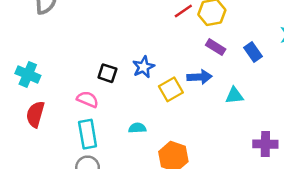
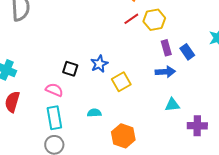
purple rectangle: (216, 47) -> (166, 48), moved, turned 42
blue arrow: (199, 77) -> (165, 72), moved
cyan triangle: (234, 96) -> (172, 105), moved

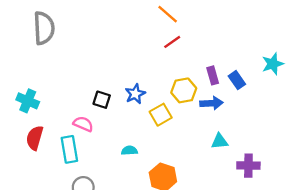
yellow hexagon: (154, 20) -> (184, 90), moved
cyan rectangle: (54, 118) -> (69, 149), moved

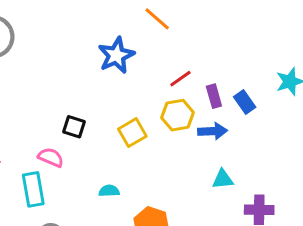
red line: (172, 42) -> (180, 79), moved
blue star: (135, 94) -> (116, 55), moved, size x1.4
yellow square: (161, 115) -> (132, 133), moved

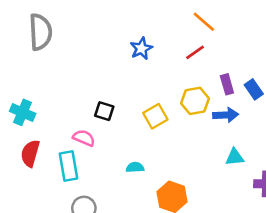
orange line: (157, 19) -> (204, 22), moved
blue star: (116, 55) -> (141, 49), size x0.7
red line: (180, 79) -> (195, 52), moved

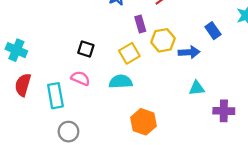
purple rectangle: (227, 84) -> (140, 24), moved
pink semicircle: (84, 138) -> (80, 78), moved
cyan semicircle: (135, 167) -> (121, 82), moved, size x1.5

